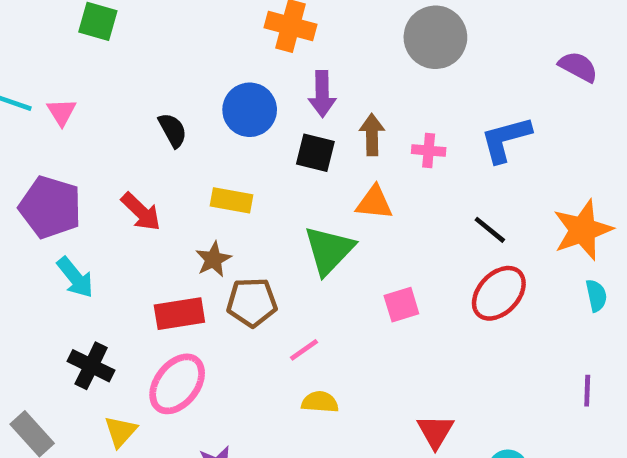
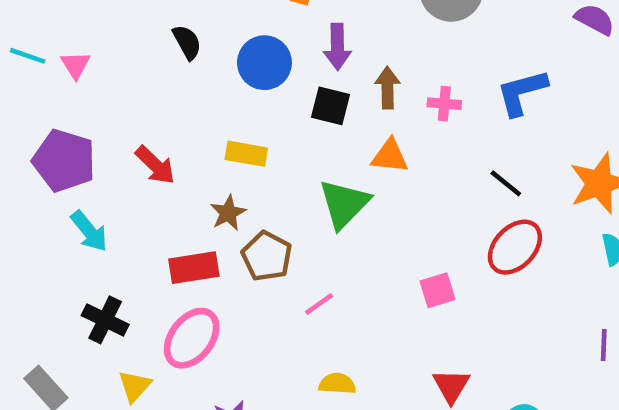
black semicircle: (173, 130) -> (187, 42), moved
brown pentagon: (252, 302) -> (267, 256), turned 30
pink square: (401, 305) -> (438, 290), moved
yellow semicircle: (320, 402) -> (337, 384), moved

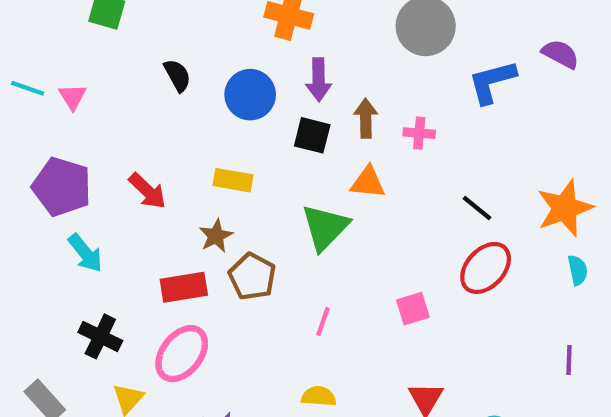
blue L-shape: (522, 92) -> (492, 82), moved
pink line: (319, 304) -> (323, 321), moved, turned -36

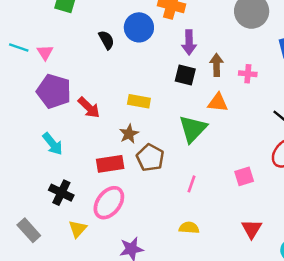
blue circle: (250, 95) -> (139, 27), moved
purple pentagon: (62, 187) -> (54, 91), moved

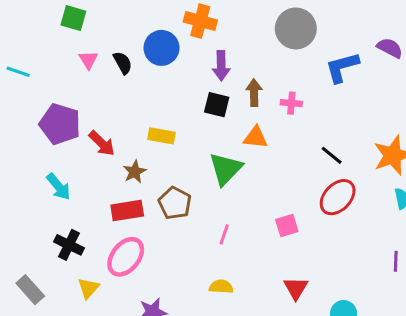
pink triangle: (45, 52) -> (88, 60), moved
brown star: (129, 134) -> (135, 172), moved

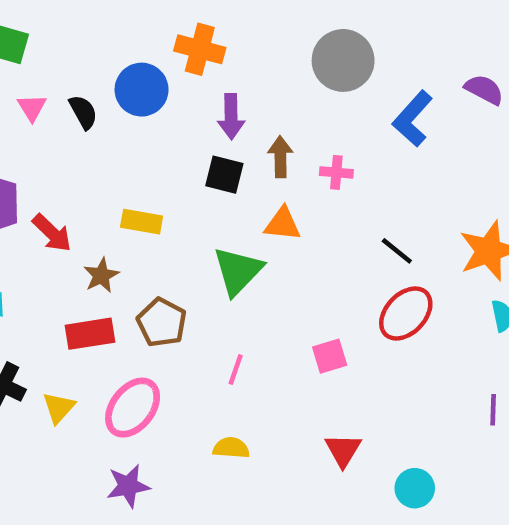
blue L-shape: (342, 67) -> (413, 119), turned -33
pink ellipse: (126, 257) -> (133, 408), moved
yellow triangle: (88, 288) -> (59, 408), moved

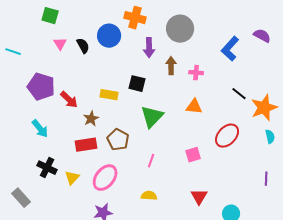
gray circle: (343, 60) -> (180, 29), moved
black square: (224, 175) -> (137, 84), moved
orange triangle: (283, 224) -> (194, 107), moved
black line: (397, 251) -> (239, 94), moved

